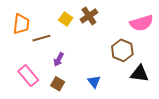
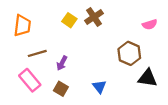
pink semicircle: (142, 23) -> (150, 24), size x0.6
brown line: (41, 38) -> (37, 53), moved

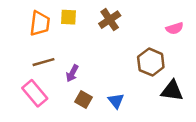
yellow square: (69, 20) -> (68, 17), moved, turned -32
orange trapezoid: (22, 26) -> (40, 23), moved
brown square: (61, 89) -> (83, 99), moved

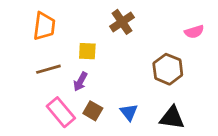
yellow square: (68, 17) -> (87, 51), moved
black triangle: (172, 91) -> (172, 118), moved
pink rectangle: (35, 93) -> (61, 112), moved

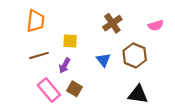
brown cross: (122, 22) -> (112, 23), moved
blue triangle: (129, 112) -> (103, 60), moved

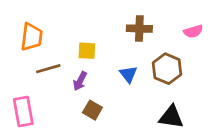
orange trapezoid: (36, 21) -> (32, 37), moved
brown cross: (112, 23) -> (139, 29), turned 36
pink rectangle: (49, 90) -> (23, 111), moved, turned 30

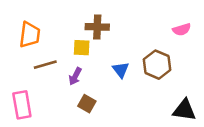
brown cross: (139, 29) -> (97, 27), moved
black triangle: (171, 117) -> (184, 110), moved

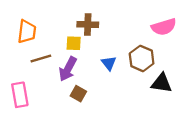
pink semicircle: (182, 30) -> (164, 27), size x1.5
purple arrow: (75, 76) -> (68, 69), size x1.5
black triangle: (184, 110) -> (162, 83), moved

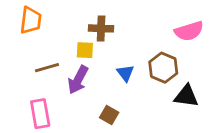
orange trapezoid: (27, 32) -> (31, 20), moved
brown square: (78, 94) -> (109, 115), moved
pink rectangle: (20, 95) -> (40, 114), moved

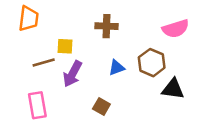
brown cross: (101, 28) -> (106, 26), moved
yellow square: (85, 50) -> (65, 46), moved
blue triangle: (125, 73) -> (117, 68), turned 48

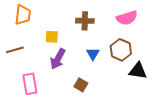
pink semicircle: (176, 29) -> (127, 18), moved
brown line: (44, 63) -> (15, 50), moved
blue triangle: (117, 68) -> (93, 54), turned -40

